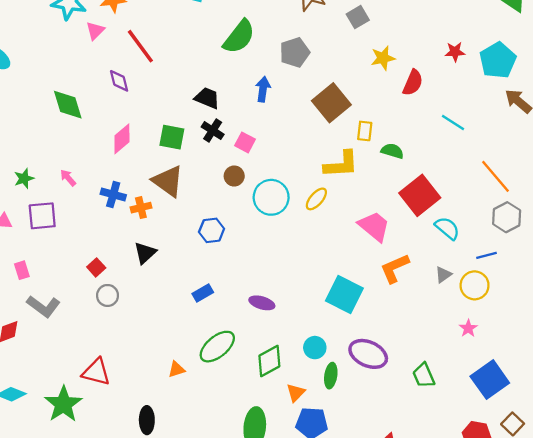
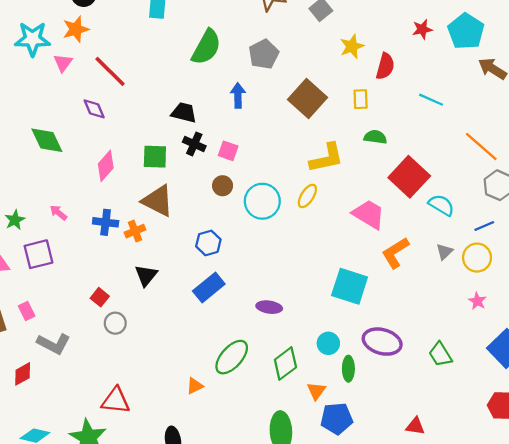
yellow rectangle: (365, 131) -> (361, 99), moved
blue rectangle: (203, 293) -> (209, 288), moved, size x1.5

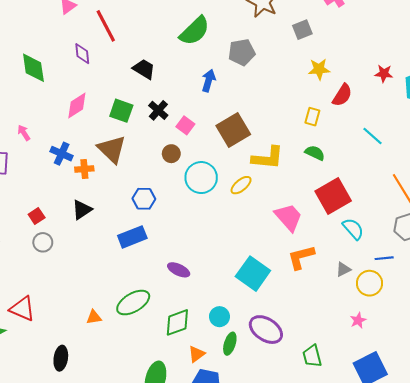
brown square: (308, 98) -> (233, 130), moved
black trapezoid: (184, 113) -> (144, 69), moved

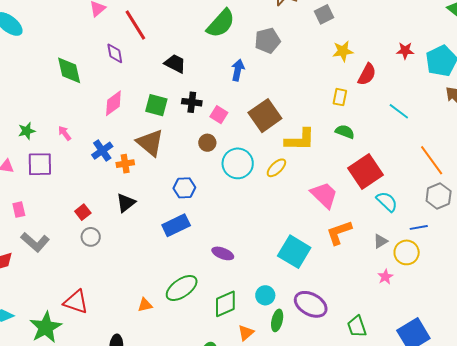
black cross: (158, 110) -> (192, 102), turned -30
blue cross: (62, 154) -> (102, 151), turned 35
pink star: (358, 320) -> (385, 277), moved

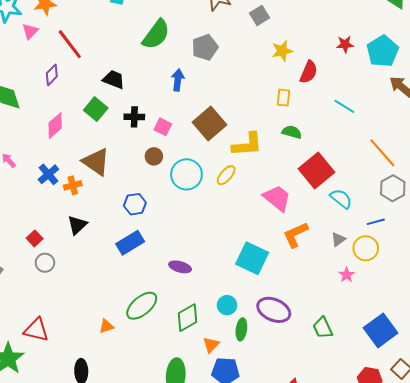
purple diamond: (115, 53) -> (52, 75), turned 60
green square: (156, 105) -> (96, 109), moved, turned 30

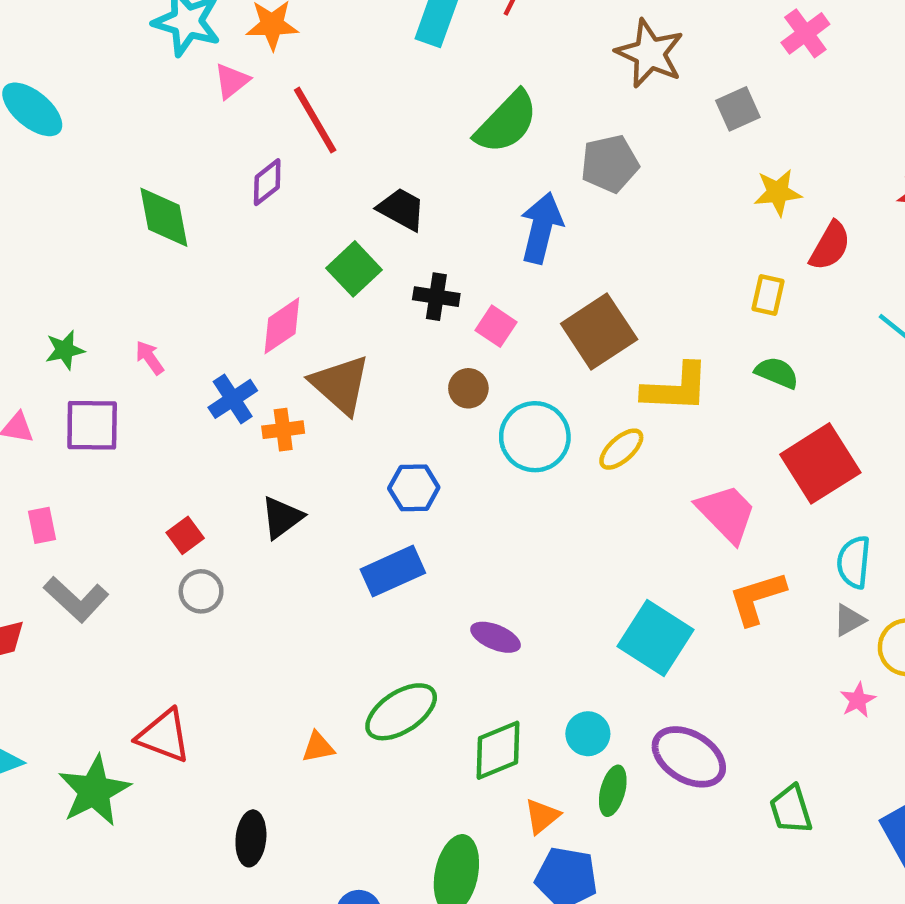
blue arrow: (178, 80) -> (541, 228), size x1.4
pink diamond: (55, 126) -> (282, 326), moved
cyan semicircle: (341, 199) -> (854, 562), moved, turned -130

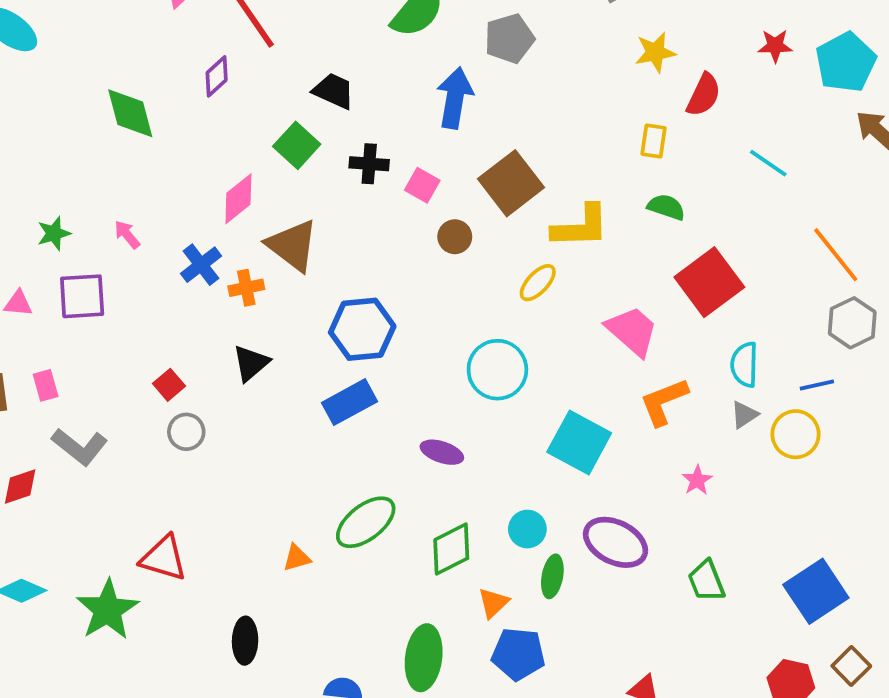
brown circle: (468, 388) -> (455, 237), moved
cyan circle: (535, 437) -> (497, 370), moved
blue hexagon: (414, 488) -> (362, 329), size x1.5
pink star: (858, 700) -> (697, 480), moved

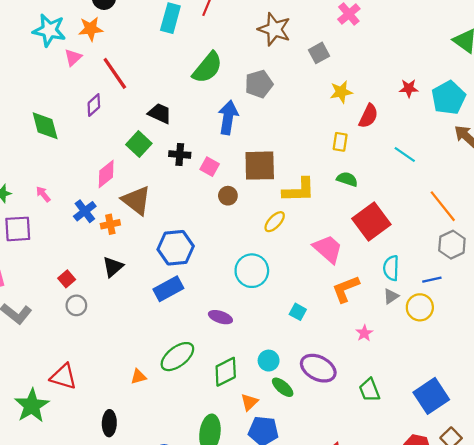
brown square: (511, 183) -> (260, 166), turned 36
cyan square: (579, 442) -> (298, 312), size x0.5
green ellipse: (552, 576) -> (283, 387), turned -60

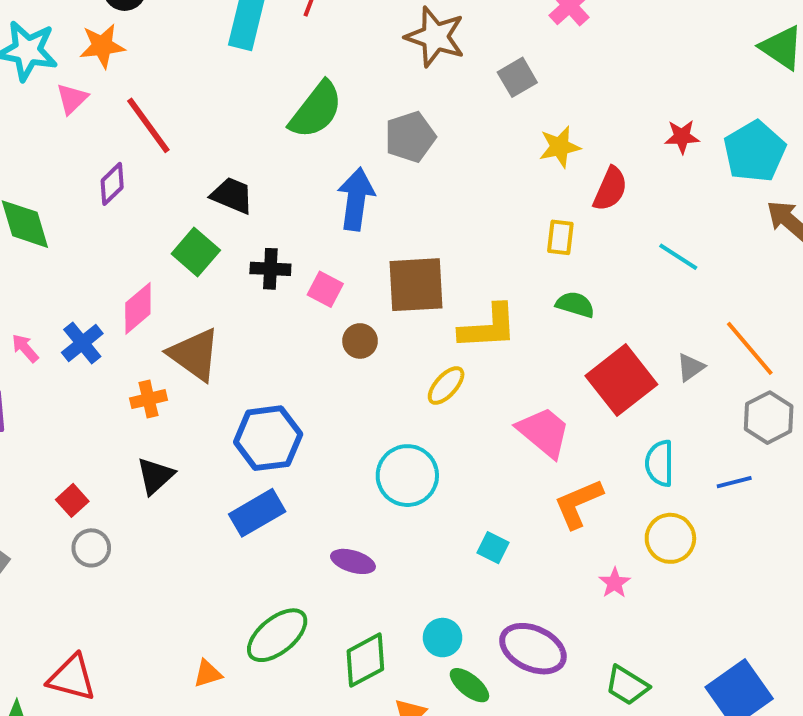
blue cross: (85, 211) -> (82, 343), moved
gray triangle: (391, 296) -> (690, 367), moved
yellow circle: (420, 307) -> (670, 538), moved
green trapezoid: (369, 390) -> (627, 685), turned -35

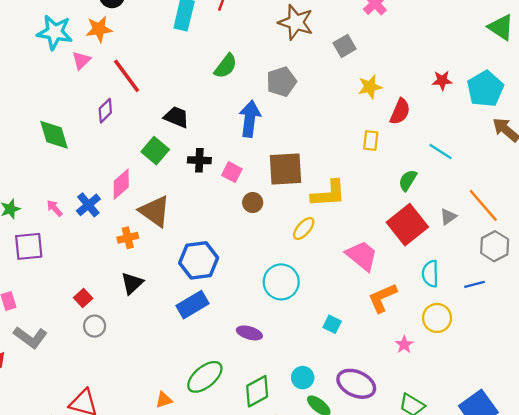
green semicircle: (316, 110) -> (226, 66), size x0.7
green semicircle: (575, 305) -> (408, 180), moved, turned -75

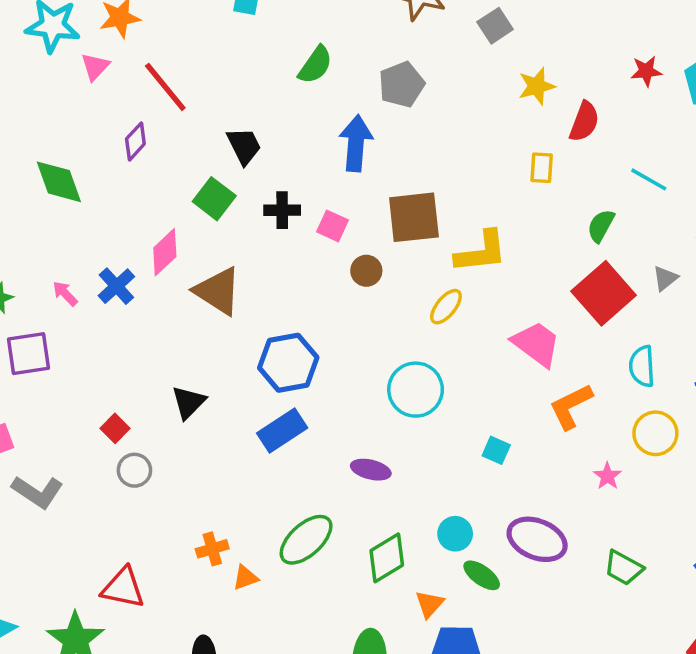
black trapezoid: (176, 117) -> (244, 146), turned 44
orange cross: (128, 238) -> (212, 549), moved

